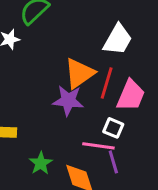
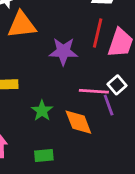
orange triangle: (79, 73) -> (22, 25), moved, turned 32
white square: (113, 128) -> (117, 85), moved, turned 30

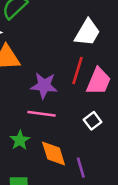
pink line: (94, 91) -> (42, 114), moved
purple line: (109, 105) -> (81, 168), moved

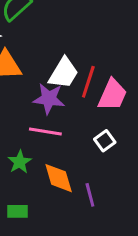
white trapezoid: (87, 33) -> (64, 73), moved

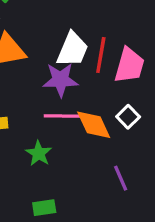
orange diamond: (59, 178) -> (94, 125), moved

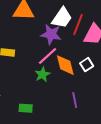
pink line: (62, 116) -> (47, 56), turned -55
green star: (39, 153) -> (42, 74), moved

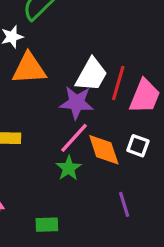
white square: (87, 65) -> (138, 146), turned -32

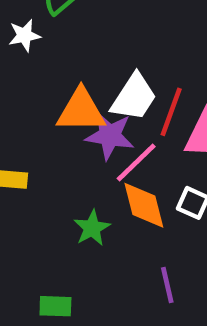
orange triangle: (29, 69) -> (81, 111), moved
pink line: (74, 138) -> (136, 162), moved

